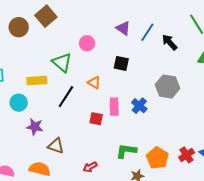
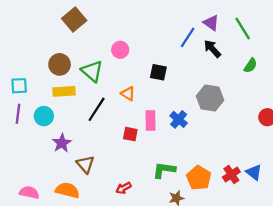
brown circle: (19, 27) -> (60, 64), moved
purple triangle: (123, 28) -> (211, 23), moved
purple star: (35, 127) -> (62, 143), turned 30
brown triangle: (56, 146) -> (85, 164), turned 30

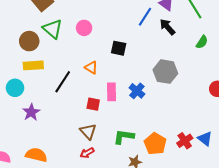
green triangle: (92, 71) -> (53, 29), moved
brown triangle: (85, 164) -> (88, 132), moved

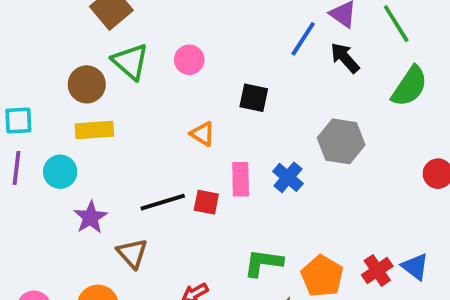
green semicircle: (202, 42) -> (409, 86), size x1.6
black line: (63, 82) -> (163, 202), moved, turned 40
brown triangle: (88, 132) -> (132, 253), moved

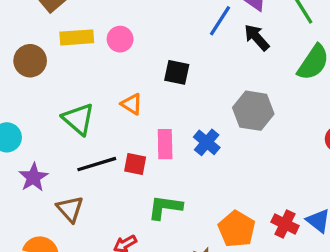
green triangle: (130, 62) -> (78, 119), moved
yellow rectangle: (94, 130) -> (77, 37), moved
green L-shape: (263, 263) -> (165, 207), moved
red cross: (377, 270) -> (285, 224), turned -30

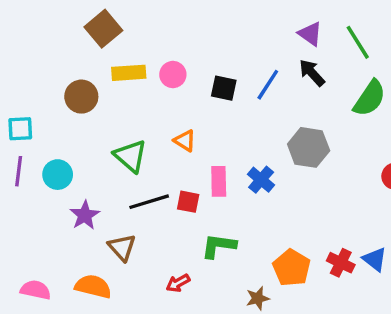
blue line: (220, 21) -> (268, 85), moved
black square: (177, 72) -> (224, 88), moved

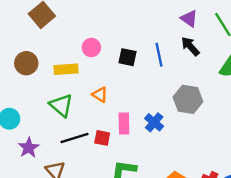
yellow rectangle: (129, 73) -> (66, 69), moved
blue line: (268, 85) -> (159, 55), turned -45

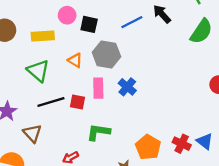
blue line: (159, 55) -> (132, 22), turned 75
black square: (128, 57) -> (89, 24), moved
gray hexagon: (188, 99) -> (106, 55), moved

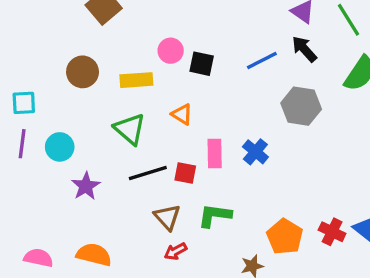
gray hexagon: (106, 55) -> (301, 106), moved
brown triangle: (32, 133) -> (167, 217), moved

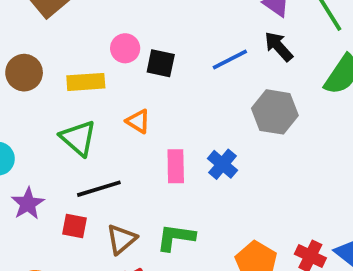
red square: (185, 173) -> (75, 226), moved
brown triangle: (167, 217) -> (121, 239), turned 32

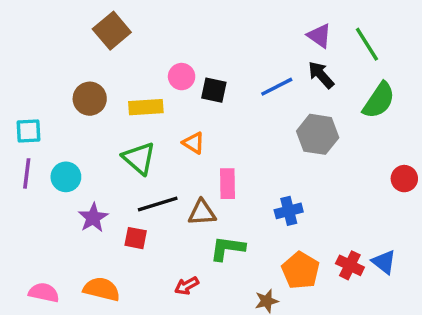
blue cross: (222, 164) -> (289, 211), moved, turned 36
brown triangle: (121, 239) -> (202, 213), moved, turned 36

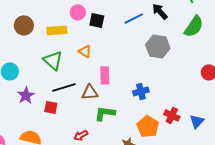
blue triangle: (384, 262) -> (197, 121), turned 35
red cross: (350, 265) -> (172, 115), moved

